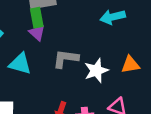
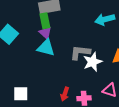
gray L-shape: (66, 59) -> (80, 52), moved
cyan triangle: (20, 64) -> (46, 48), moved

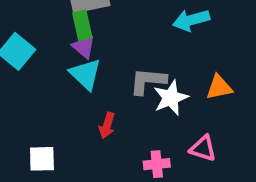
cyan triangle: (46, 48) -> (85, 74), turned 30
red arrow: (65, 94) -> (107, 126), moved

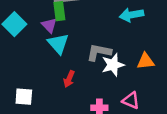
purple triangle: (84, 47) -> (49, 25), moved

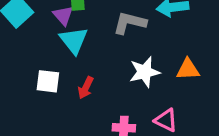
gray L-shape: (99, 52) -> (130, 23), moved
white square: (24, 97) -> (48, 81), moved

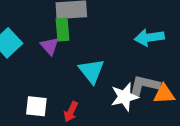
gray L-shape: (130, 23) -> (144, 85), moved
cyan triangle: (74, 40) -> (91, 71), moved

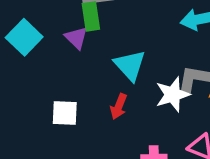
red arrow: (71, 112) -> (119, 106), moved

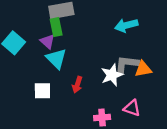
cyan triangle: (130, 65) -> (56, 59), moved

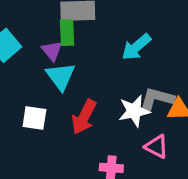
cyan arrow: (126, 25) -> (136, 47), moved, turned -35
red arrow: (77, 85) -> (84, 117), size x1.5
pink triangle: (132, 108) -> (157, 147), moved

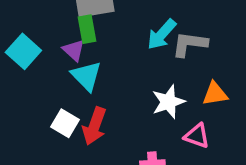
gray L-shape: (157, 99) -> (190, 44), moved
red arrow: (84, 117) -> (94, 126), moved
white square: (34, 118) -> (65, 123), turned 30

